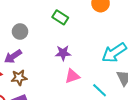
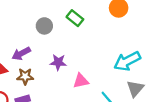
gray circle: (20, 32) -> (44, 26), moved
purple star: (63, 53) -> (58, 62), moved

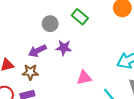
purple arrow: (21, 54) -> (37, 51), moved
purple star: (58, 62) -> (64, 48), moved

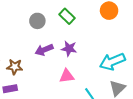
purple star: (64, 48) -> (69, 49), moved
purple arrow: (37, 51) -> (44, 50), moved

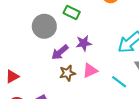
gray circle: (37, 21) -> (44, 26), size x1.5
brown star: (15, 67) -> (67, 73), moved

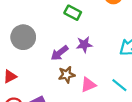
gray circle: (44, 26) -> (23, 37), moved
pink triangle: (90, 71) -> (88, 85), moved

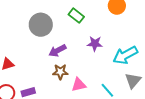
gray circle: (23, 37) -> (41, 25), moved
purple star: (84, 45) -> (95, 44), moved

